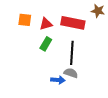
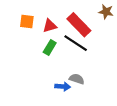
red rectangle: (73, 23) -> (79, 25), turned 35
black line: (72, 53) -> (76, 43), moved, turned -60

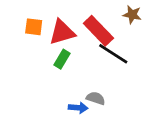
red triangle: (50, 26) -> (62, 32), size x1.5
black line: (76, 43) -> (113, 54), moved

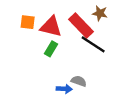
brown star: (132, 15) -> (100, 13), moved
red triangle: (62, 32) -> (51, 27), turned 30

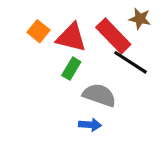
orange square: (28, 22) -> (39, 31), turned 32
gray semicircle: (79, 81) -> (99, 95), moved, size x1.5

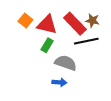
brown star: (140, 19) -> (92, 21), moved
black line: (131, 62) -> (86, 41), turned -45

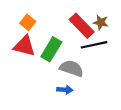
red triangle: (47, 25) -> (24, 46), moved
green rectangle: (47, 45) -> (51, 49), size x1.5

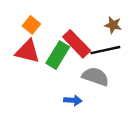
red rectangle: (82, 26) -> (77, 44), moved
gray semicircle: (72, 68) -> (95, 76), moved

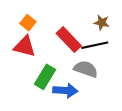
green rectangle: (58, 55) -> (45, 77), moved
blue arrow: (73, 100) -> (65, 91), size x1.5

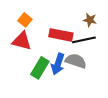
red rectangle: (69, 40) -> (61, 35), turned -35
blue arrow: (65, 91) -> (58, 64), moved, turned 105

